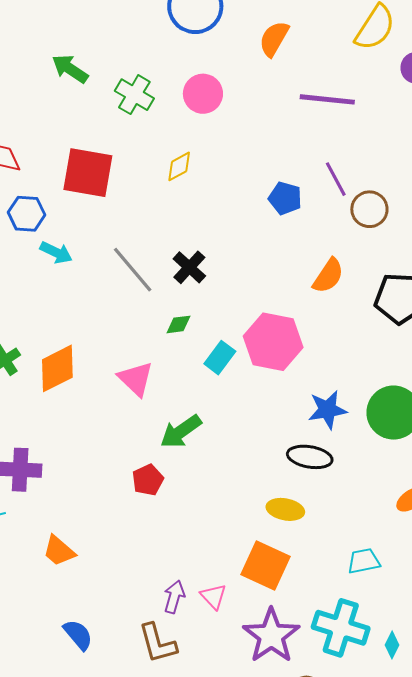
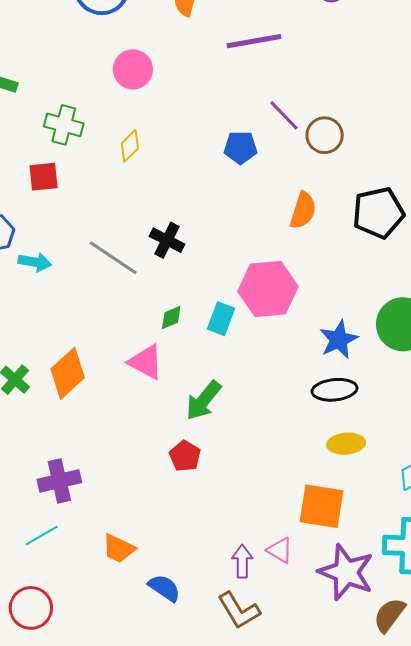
green cross: (134, 95) -> (64, 125), moved
red square: (88, 173) -> (44, 177), size x0.6
green diamond: (178, 324) -> (171, 317), moved
yellow ellipse: (285, 509) -> (346, 444), moved
blue semicircle: (78, 635) -> (164, 588), moved

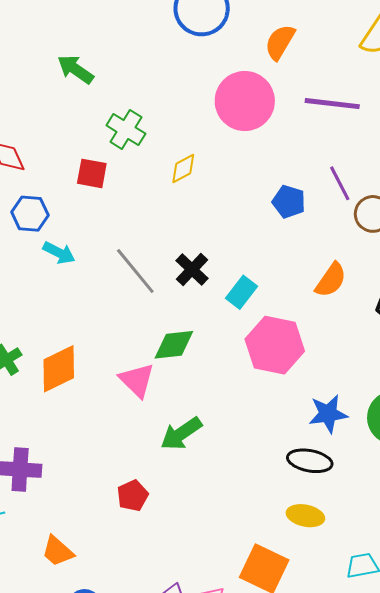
pink circle: (133, 69) -> (245, 101), moved, size x1.5
green diamond: (171, 317) -> (174, 345), size x1.6
cyan rectangle: (221, 319) -> (241, 292), moved
red pentagon: (185, 456) -> (133, 496), moved

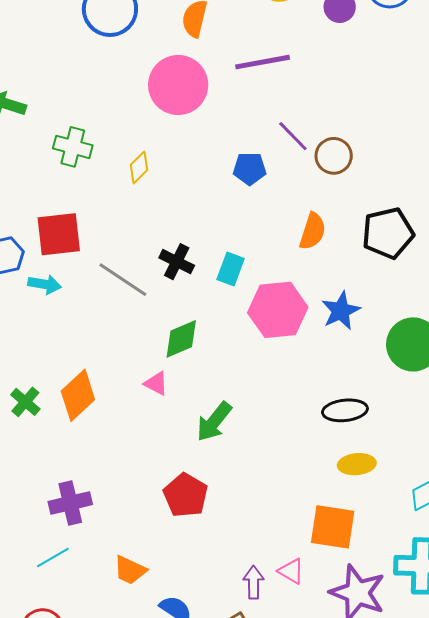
red square: (92, 173) -> (59, 234), moved, size x1.5
pink triangle: (137, 380) -> (156, 384), size x0.7
blue star: (328, 414) -> (341, 311), moved
red pentagon: (133, 496) -> (186, 495), size x1.4

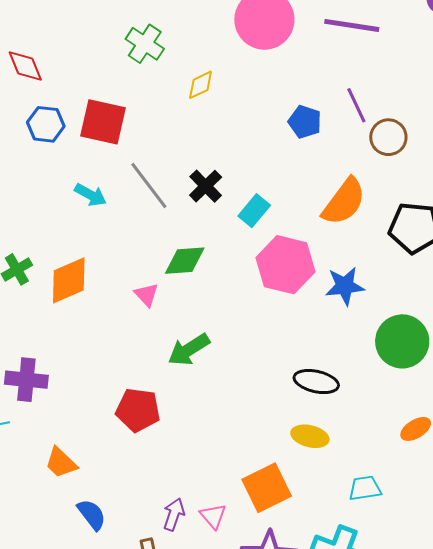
orange semicircle: (313, 231) -> (344, 202), size x1.4
cyan arrow: (45, 284) -> (90, 195), moved
red pentagon: (186, 495) -> (138, 410), turned 30
orange square: (333, 527) -> (267, 488), turned 36

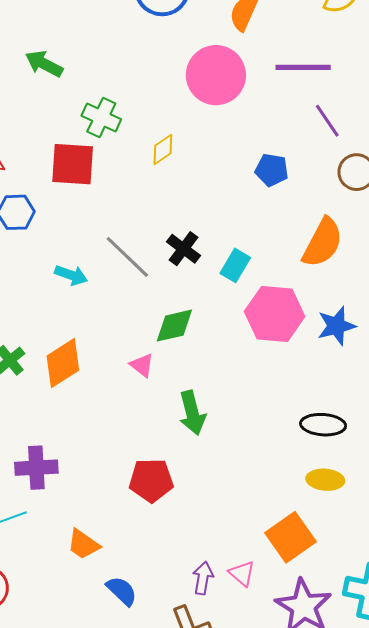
purple line: (356, 105) -> (327, 121), moved
red square: (103, 122) -> (73, 164), moved
green arrow: (189, 350) -> (192, 413), turned -63

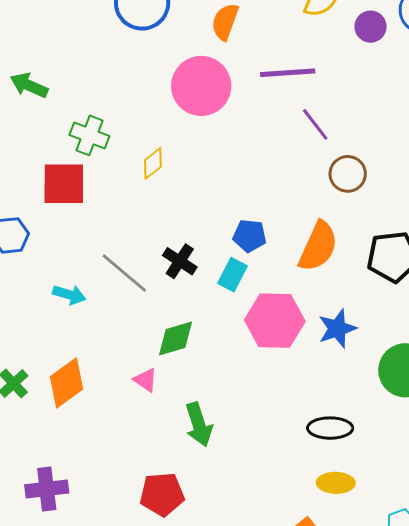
blue pentagon: (272, 170) -> (250, 236), moved

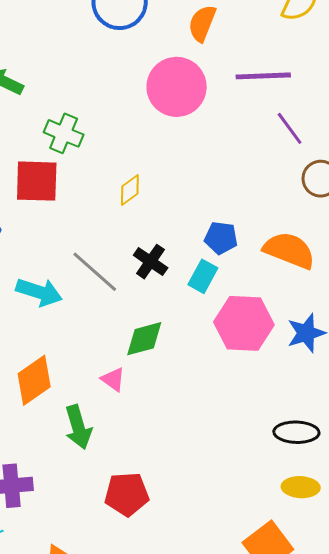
yellow diamond: (153, 163) -> (130, 190), moved
orange semicircle: (318, 246) -> (289, 250), turned -94
cyan arrow: (69, 295) -> (39, 292), size x1.4
green arrow: (199, 424) -> (78, 427), moved

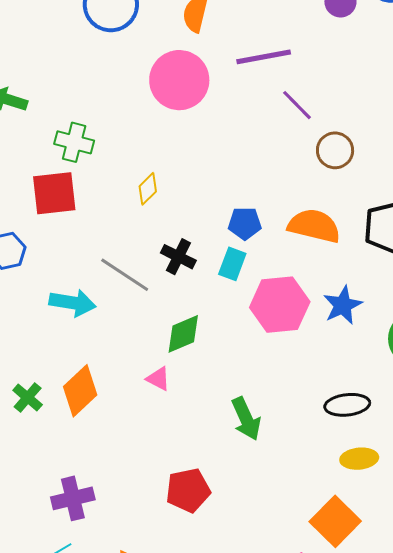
green arrow: (78, 427) -> (246, 419), moved

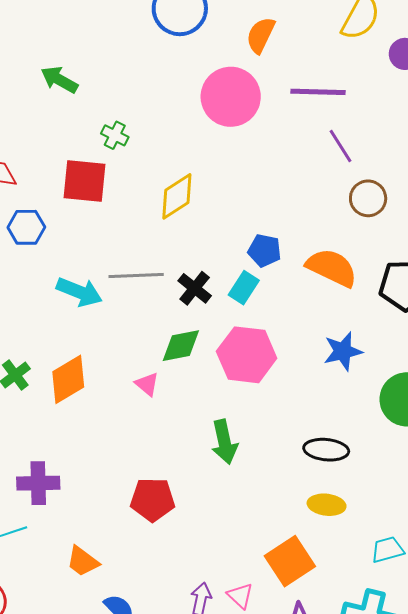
green cross: (74, 142) -> (115, 135), size x0.7
yellow diamond: (148, 189) -> (177, 196), size x1.5
black cross: (178, 257) -> (195, 288), moved
gray line: (125, 275) -> (136, 276), turned -48
pink hexagon: (280, 305) -> (247, 355), moved

